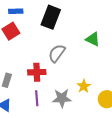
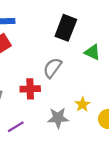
black rectangle: (51, 17) -> (66, 28), moved
purple line: (37, 98) -> (16, 127), moved, turned 63

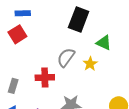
yellow star: (82, 105) -> (90, 64), moved

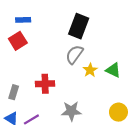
green triangle: (104, 43) -> (113, 70), moved
gray semicircle: (66, 57) -> (74, 54), moved

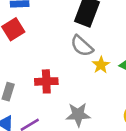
gray semicircle: (74, 54) -> (82, 46), turned -84

